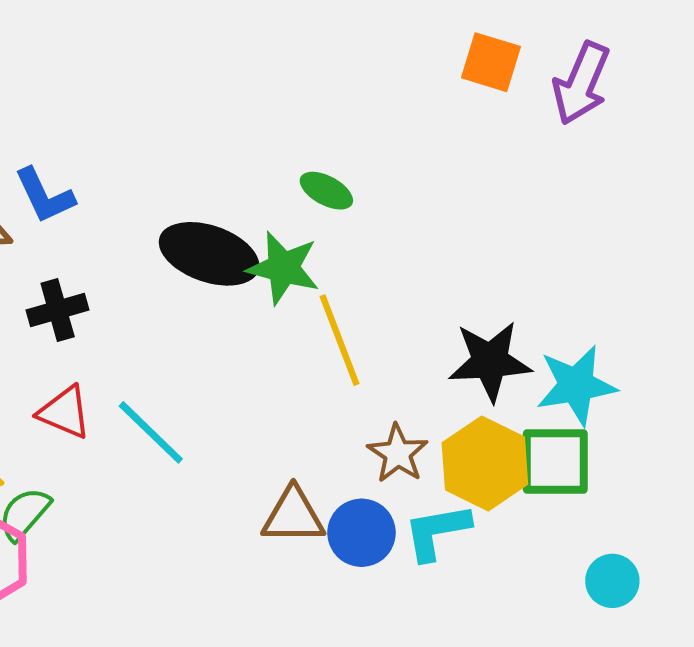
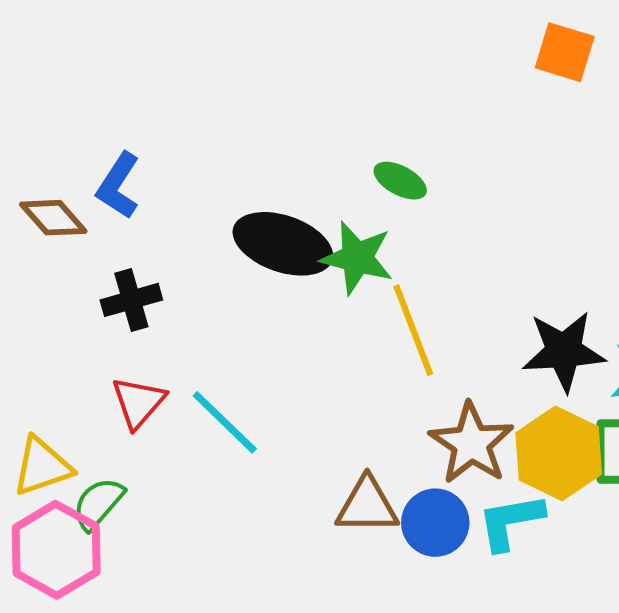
blue L-shape: (45, 196) -> (118, 186), turned 58
red triangle: (65, 412) -> (138, 402), turned 48
brown star: (398, 453) -> (471, 443), size x1.4

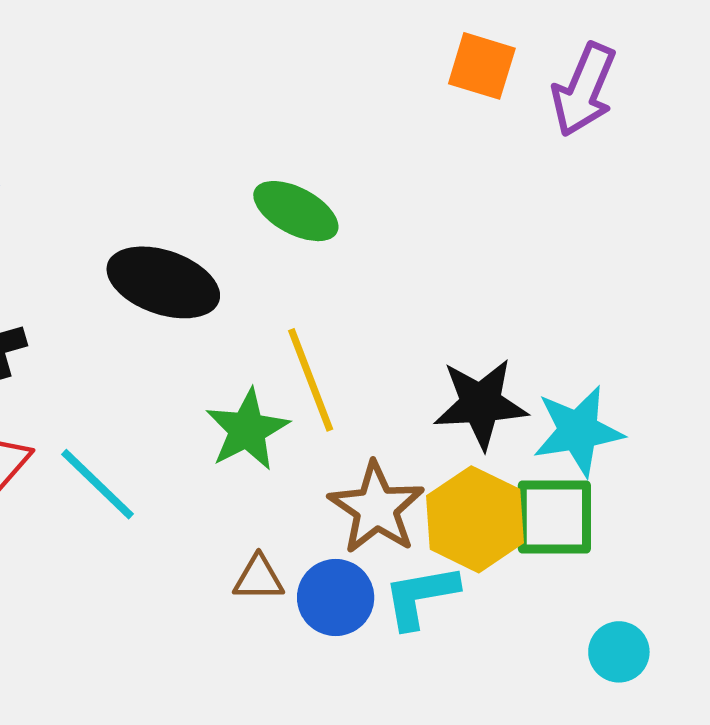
green ellipse: (400, 181) -> (296, 211), size x1.4
green star: (357, 258) -> (247, 430), moved, turned 30
brown triangle: (367, 506) -> (259, 578), size x0.7

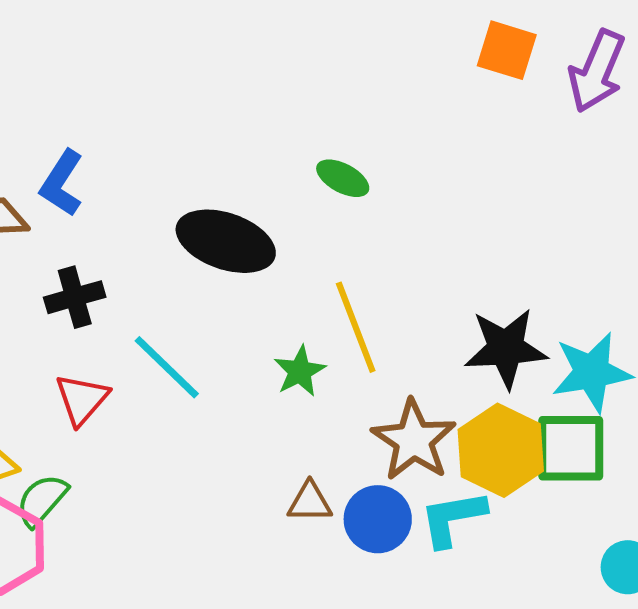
green ellipse: (296, 211) -> (343, 178), size x0.7
green star: (247, 430) -> (300, 371), size x0.7
cyan line: (98, 484) -> (167, 367), moved

